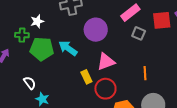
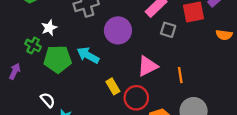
green cross: (22, 35) -> (33, 45), turned 32
pink triangle: (106, 62) -> (148, 66), moved

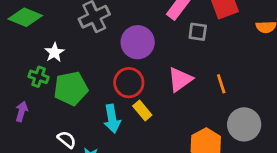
cyan arrow: (88, 55) -> (112, 119), moved, turned -120
red circle: (136, 98) -> (129, 83), moved

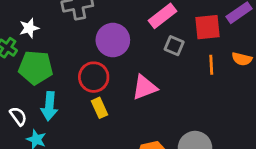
orange line: (221, 84) -> (211, 65), moved
cyan arrow: (112, 119) -> (49, 106), moved

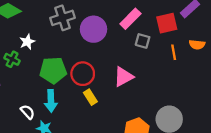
purple circle: (113, 40) -> (93, 29), moved
green pentagon: (36, 67) -> (53, 70), moved

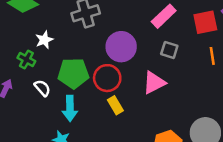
purple circle: (93, 29) -> (121, 47), moved
gray square: (143, 41) -> (169, 50), moved
white semicircle: (28, 112) -> (42, 88), moved

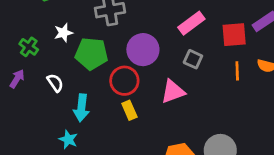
green cross: (26, 60) -> (29, 47), moved
green pentagon: (73, 73) -> (91, 54), moved

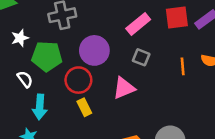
red square: (234, 35) -> (177, 18), moved
white semicircle: (55, 83) -> (25, 79), moved

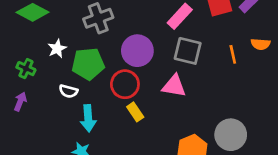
gray square: (141, 57) -> (188, 51), size x1.5
white semicircle: (25, 79) -> (68, 91), turned 150
pink triangle: (124, 88) -> (174, 86), turned 40

